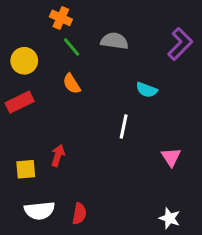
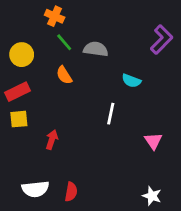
gray semicircle: (114, 41) -> (96, 49), moved
yellow square: (26, 169) -> (19, 119), moved

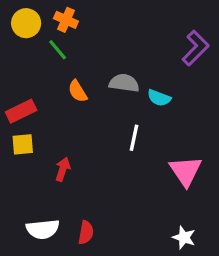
green line: (64, 42) -> (58, 50), moved
gray semicircle: (96, 49) -> (124, 83), moved
yellow circle: (22, 55) -> (26, 23), moved
pink triangle: (153, 141) -> (186, 171), size x1.5

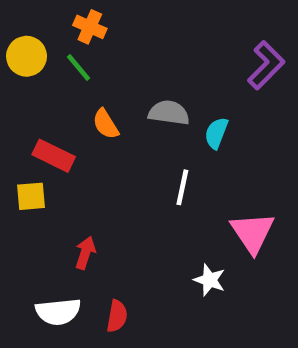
yellow circle: (26, 23) -> (27, 56), moved
cyan semicircle: (159, 98) -> (216, 133), turned 90
red rectangle: (21, 111) -> (54, 156), moved, turned 52
red arrow: (63, 169) -> (85, 253), moved
white star: (184, 237) -> (210, 280), moved

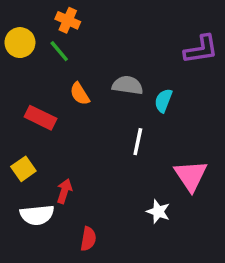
purple L-shape: (266, 65) -> (201, 49), turned 36
yellow square: (31, 196) -> (23, 169), moved, turned -30
white semicircle: (58, 312) -> (37, 215), moved

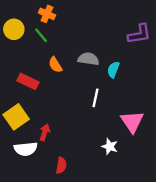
yellow square: (23, 169) -> (16, 117), size x1.5

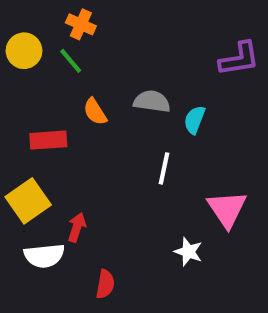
red rectangle: (28, 81) -> (48, 140), turned -30

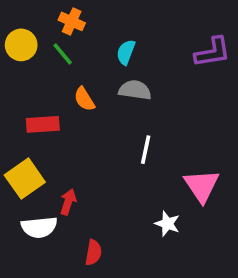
cyan semicircle: (194, 120) -> (126, 52), moved

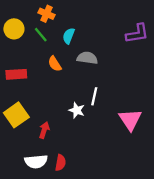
cyan semicircle: (126, 52) -> (69, 36), moved
red rectangle: (43, 124) -> (16, 74), moved
white star: (167, 224) -> (77, 110), moved
white semicircle: (39, 227) -> (36, 161), moved

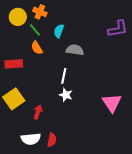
yellow circle: (14, 29) -> (18, 17), moved
orange semicircle: (55, 64) -> (37, 48), moved
white line: (94, 96) -> (64, 76), moved

